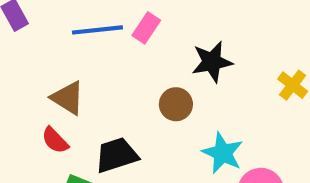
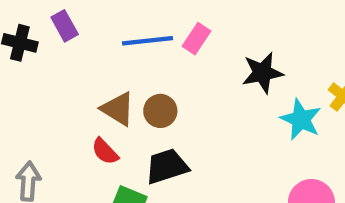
brown circle: (176, 104) -> (160, 111), moved
cyan star: (223, 153) -> (301, 119), moved

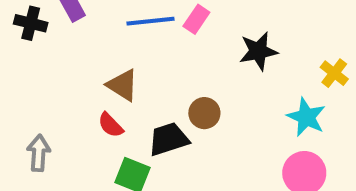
brown circle: (160, 111) -> (204, 113), moved
cyan star: (301, 119) -> (306, 117), moved

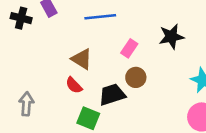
pink rectangle: (196, 19) -> (129, 48), moved

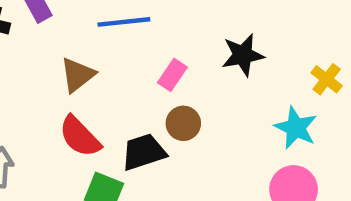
brown triangle: (82, 59) -> (78, 75), moved, turned 50
red semicircle: (74, 85) -> (80, 137), size x1.5

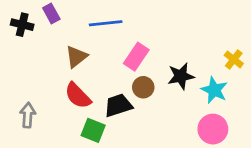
black star: (243, 55) -> (181, 76), moved
pink rectangle: (172, 75) -> (136, 57), size x1.4

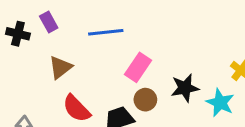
brown triangle: (76, 57) -> (60, 67), moved

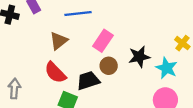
brown triangle: (60, 67) -> (59, 41), moved

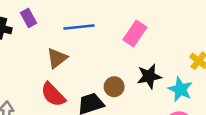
pink rectangle: (103, 41) -> (135, 33), moved

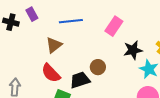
black star: (149, 76) -> (133, 50), moved

